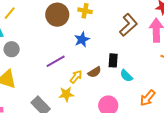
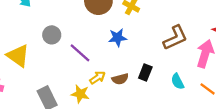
gray circle: (12, 49) -> (52, 35), moved
purple line: (56, 61) -> (80, 53), turned 54
cyan semicircle: (126, 76) -> (178, 81), moved

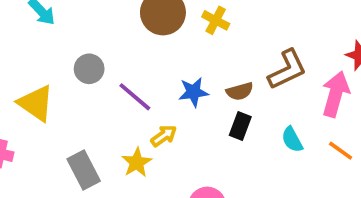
blue star: (118, 38) -> (193, 92), moved
brown semicircle: (120, 79) -> (240, 91), moved
yellow star: (80, 94) -> (137, 163), turned 30

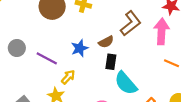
cyan semicircle: (292, 140) -> (126, 83), moved, size x1.6

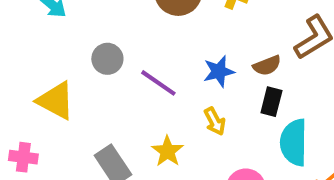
yellow arrow: (68, 77) -> (215, 121), moved, turned 104
cyan semicircle: (126, 83) -> (294, 143), turned 35

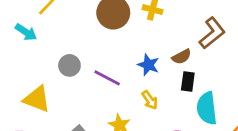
blue star: (219, 71) -> (148, 65), turned -30

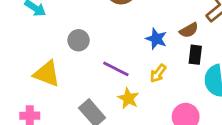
purple line: (107, 78) -> (116, 69), moved
yellow arrow: (150, 100) -> (158, 73), turned 72

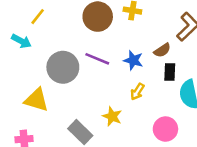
gray circle: (79, 40) -> (63, 67), size x1.6
purple line: (116, 69) -> (97, 59), moved

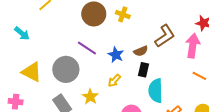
cyan arrow: (21, 41) -> (22, 33), moved
gray circle: (63, 67) -> (66, 69), moved

